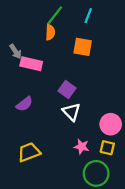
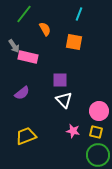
green line: (55, 16) -> (24, 14), moved
orange semicircle: (50, 32) -> (45, 29), turned -32
purple square: (67, 89) -> (60, 80), turned -35
green circle: (96, 173) -> (98, 155), moved

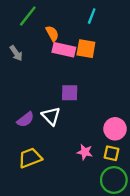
pink rectangle: (28, 57) -> (64, 50), moved
purple semicircle: (22, 93) -> (25, 120), moved
white triangle: (64, 100) -> (51, 116), moved

